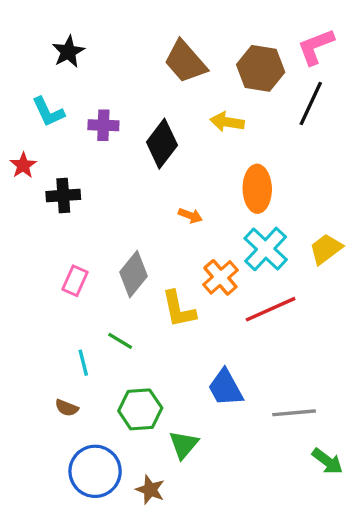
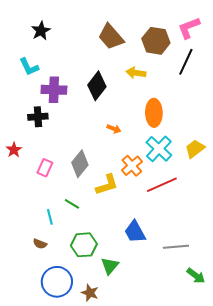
purple cross: (103, 125) -> (54, 90), moved, size x1.4
red star: (23, 165) -> (14, 150), moved
yellow L-shape: (179, 309) -> (107, 185), turned -95

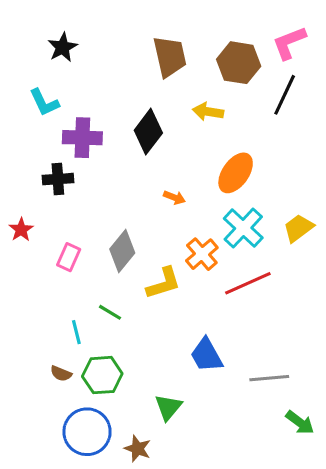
brown trapezoid: (111, 37) -> (170, 57), turned -152
orange ellipse: (154, 113) -> (236, 173), turned 36
green hexagon: (84, 245) -> (102, 375), moved

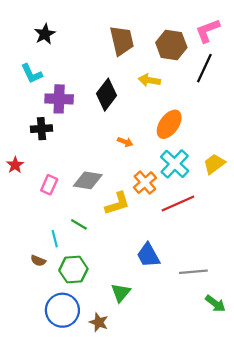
gray diamond: (122, 251) -> (88, 180), turned 60
brown semicircle: (61, 374) -> (38, 261), moved

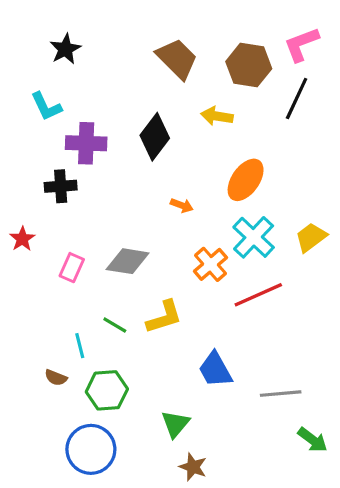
brown trapezoid: (122, 41) -> (177, 59), turned -32
yellow L-shape: (117, 203) -> (164, 317), moved
brown star: (99, 322) -> (193, 467), moved

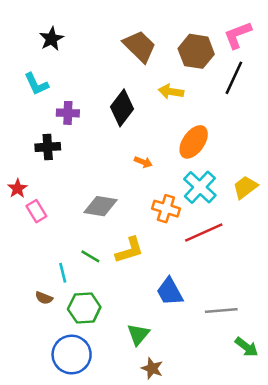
purple cross: (86, 143) -> (68, 113), size x0.7
orange cross: (210, 264) -> (166, 209), turned -32
pink rectangle: (72, 268) -> (36, 211), moved, turned -55

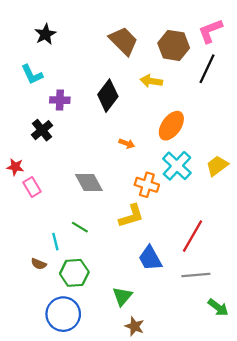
black cross: (48, 147) -> (42, 130), turned -35
red star: (17, 188) -> (15, 167), turned -30
gray diamond: (101, 206) -> (89, 183), turned 52
red line: (204, 232) -> (193, 236), moved, turned -36
yellow L-shape: (129, 250) -> (131, 216), moved

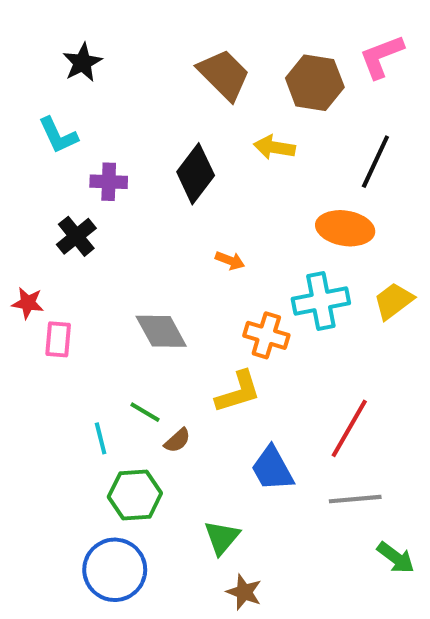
black line: (207, 69) -> (375, 162), moved
orange ellipse: (171, 126) -> (345, 228), moved, turned 64
cyan cross: (177, 166) -> (321, 301), turned 36
pink rectangle: (32, 187) -> (58, 339), turned 36
brown semicircle: (39, 264) -> (177, 440), moved, turned -64

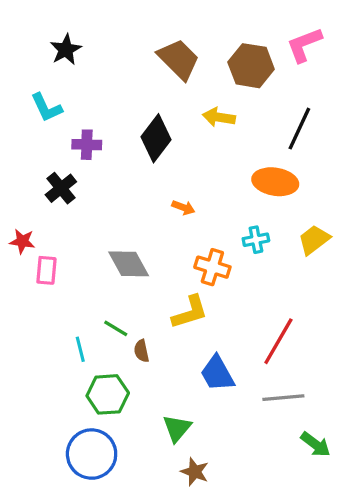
cyan cross: (321, 301) -> (256, 240), size x0.6
brown semicircle: (177, 440) -> (142, 351), turned 120

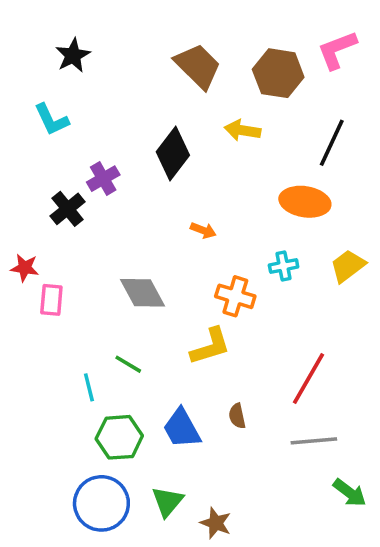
purple cross: (87, 145) -> (103, 179), moved, turned -32
brown semicircle: (142, 351) -> (237, 416), moved
blue trapezoid: (217, 373) -> (182, 428), moved
green triangle: (177, 428) -> (167, 502), moved

